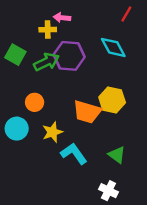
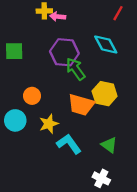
yellow cross: (48, 30) -> (44, 11), moved
green square: (15, 55) -> (14, 51), turned -30
green arrow: (46, 62) -> (76, 69), moved, turned -100

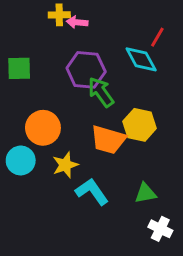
red line: (118, 13) -> (157, 37), moved
orange circle: (32, 96) -> (43, 128), size x1.5
green triangle: (109, 145) -> (145, 193), turned -48
white cross: (101, 178) -> (160, 229), moved

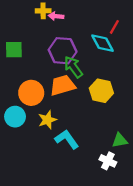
orange trapezoid: (108, 140) -> (63, 85), moved, turned 148
green triangle: (145, 193) -> (120, 140), moved
white cross: (160, 229) -> (108, 161), moved

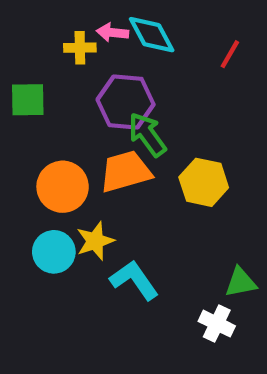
yellow cross: (43, 11) -> (80, 48), moved
cyan diamond: (102, 43) -> (152, 35), moved
cyan circle: (15, 117) -> (54, 252), moved

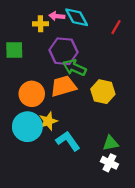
green arrow: (147, 135) -> (74, 68), turned -30
cyan circle: (54, 252) -> (27, 127), size x1.4
green triangle: (241, 282) -> (111, 143), moved

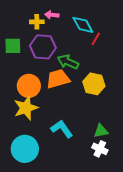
cyan diamond: (77, 17) -> (83, 25), moved
red line: (116, 27) -> (96, 39), moved
purple hexagon: (63, 51) -> (43, 47), moved
yellow star: (48, 121) -> (26, 108), moved, size x1.4
cyan circle: (27, 127) -> (25, 149), moved

